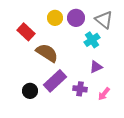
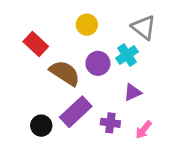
yellow circle: (55, 18) -> (87, 25), moved
purple circle: (76, 18) -> (98, 63), moved

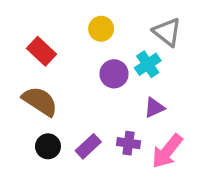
brown semicircle: (65, 73) -> (40, 101), moved
purple rectangle: (76, 112) -> (88, 146), moved, size x0.7
pink arrow: (144, 130) -> (167, 151), size x1.6

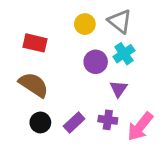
gray triangle: (167, 32) -> (120, 21), moved
red rectangle: (42, 51) -> (35, 43), turned -30
purple triangle: (154, 108) -> (119, 89), moved, turned -30

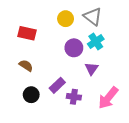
brown semicircle: (34, 85) -> (26, 66), size x0.6
purple cross: (108, 120) -> (74, 97), moved
purple rectangle: (74, 122) -> (57, 85), moved

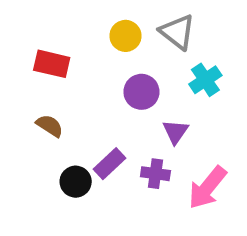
cyan cross: (96, 42) -> (205, 80), moved
black circle: (31, 95) -> (76, 182), moved
purple cross: (74, 97) -> (155, 174), moved

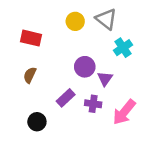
purple circle: (141, 92) -> (85, 67), moved
brown semicircle: (50, 126) -> (30, 75), turned -98
black circle: (76, 182) -> (37, 122), moved

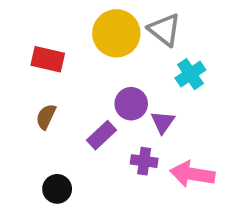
yellow circle: (75, 21) -> (116, 33), size x1.6
purple rectangle: (66, 98) -> (102, 135), moved
pink arrow: (124, 112) -> (192, 174), turned 60

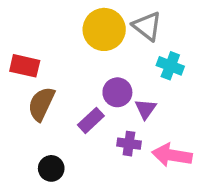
red rectangle: (48, 59) -> (25, 66), moved
cyan cross: (190, 74) -> (170, 66), turned -35
brown semicircle: (46, 117) -> (41, 104), size x1.5

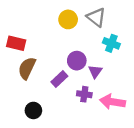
yellow circle: (104, 29) -> (68, 19), size x0.7

